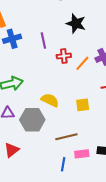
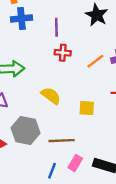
red cross: (64, 56) -> (63, 53), moved
gray hexagon: (32, 120) -> (26, 131), moved
pink rectangle: (82, 154) -> (75, 163), turned -64

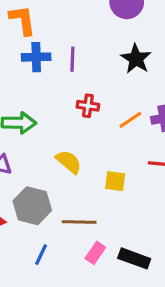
purple line: (56, 27) -> (72, 59), moved
blue line: (52, 171) -> (41, 255), moved

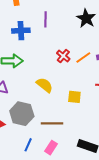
blue cross: (36, 57) -> (21, 31), moved
red cross: (88, 106) -> (63, 56), moved, turned 32
pink rectangle: (95, 253) -> (51, 148), moved

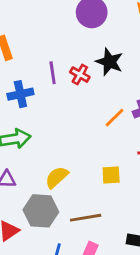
red cross: (63, 56) -> (80, 75), moved
yellow semicircle: (45, 85) -> (57, 177), moved, turned -72

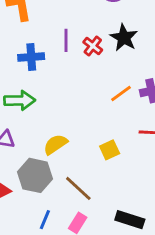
yellow square: (111, 175) -> (110, 150), turned -30
brown line: (86, 218) -> (78, 188), turned 44

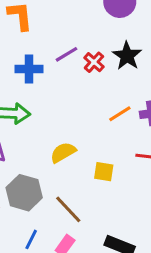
purple line: (66, 40) -> (66, 54), turned 55
yellow semicircle: (55, 144) -> (63, 152), moved
yellow square: (110, 150) -> (104, 172), turned 30

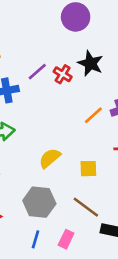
gray hexagon: (24, 193) -> (39, 202), moved
brown line: (68, 209) -> (86, 207), moved

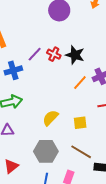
black star: (90, 63) -> (75, 55), moved

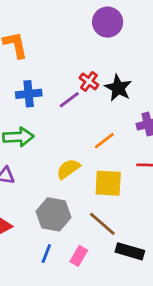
purple line: (35, 54) -> (69, 100), moved
orange line: (80, 83) -> (104, 141), moved
yellow square: (80, 123) -> (108, 183), size x1.5

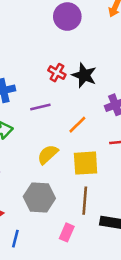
purple line: (69, 100) -> (40, 107), moved, turned 30
brown line: (102, 224) -> (85, 201), turned 60
blue line: (46, 254) -> (15, 239), moved

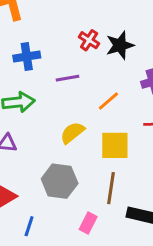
black star: (84, 75) -> (120, 45), turned 30

